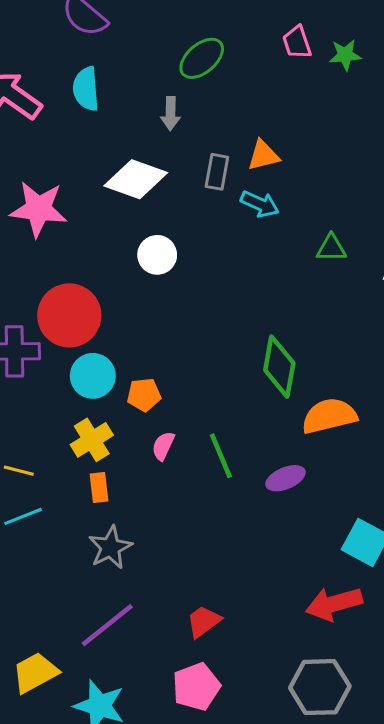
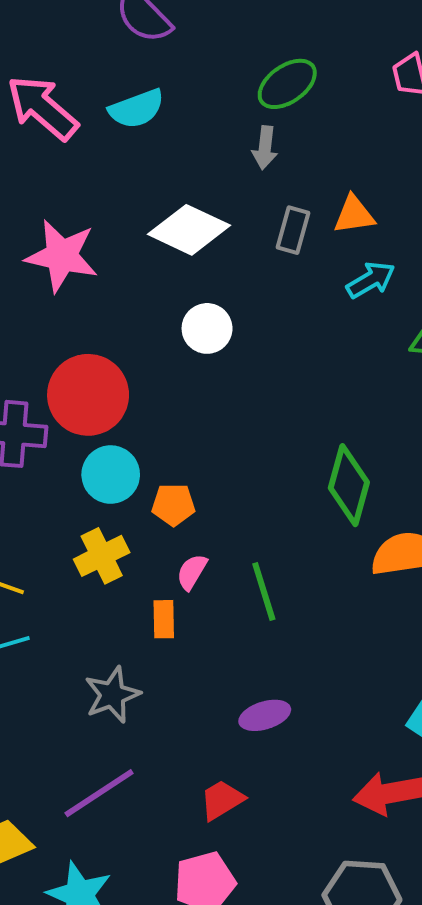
cyan semicircle: (86, 89) -> (137, 109), turned -111
gray arrow: (170, 114) -> (265, 148), moved
cyan arrow: (260, 204) -> (371, 280), moved, turned -60
purple ellipse: (286, 478) -> (265, 715), moved
orange rectangle: (99, 488) -> (164, 619), moved

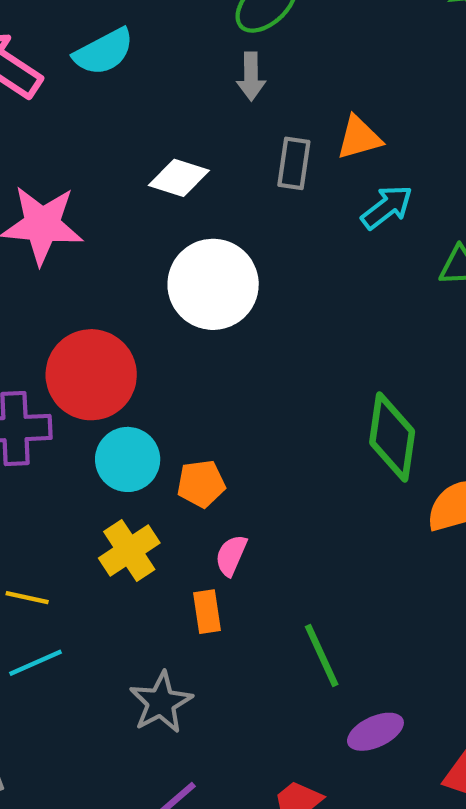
white diamond: (189, 230) -> (179, 178), size x0.7
white circle: (207, 328) -> (213, 284), size x1.6
green line: (264, 591) -> (322, 656), moved
purple ellipse: (265, 715) -> (375, 732), moved

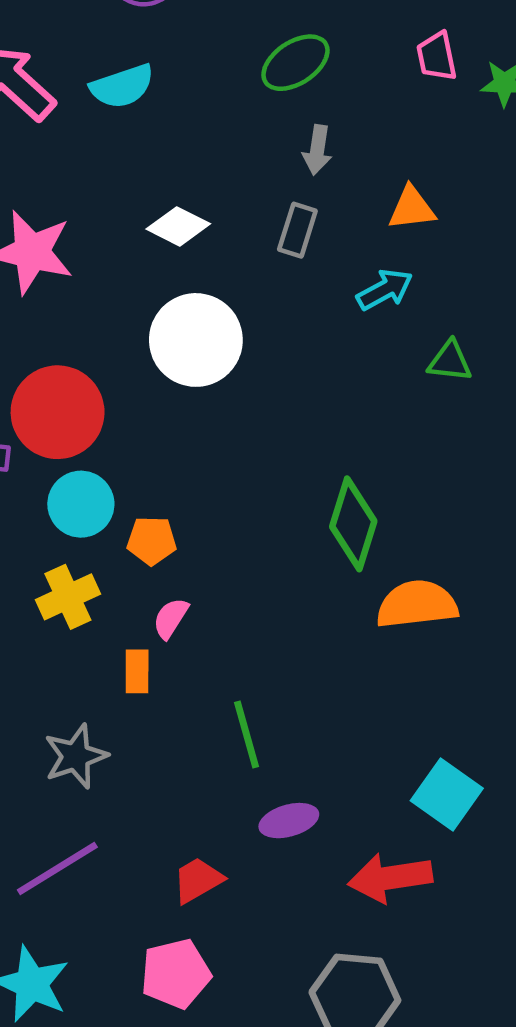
gray arrow: (251, 76) -> (317, 150), moved
orange triangle: (359, 138) -> (412, 208), moved

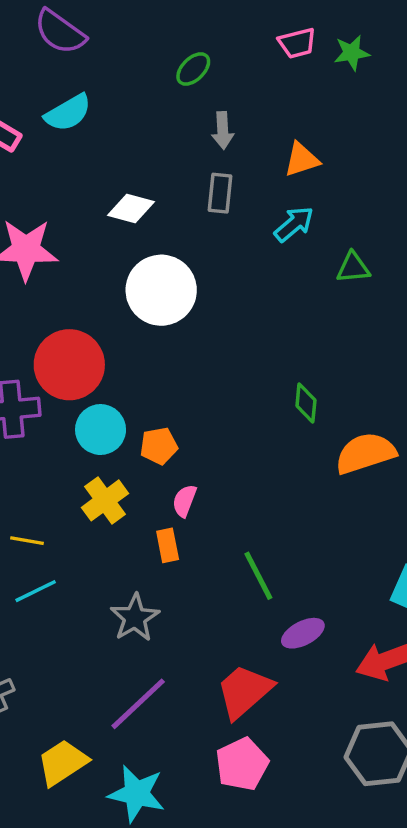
pink trapezoid: (437, 56) -> (297, 43), turned -81
green ellipse: (295, 63) -> (193, 69), size x0.7
green diamond: (353, 524) -> (306, 403), size x0.6
red trapezoid: (198, 880) -> (244, 691), size x1.5

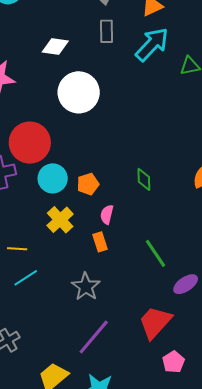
cyan arrow: (294, 224) -> (152, 44), size x1.5
green diamond: (306, 403) -> (144, 179), moved
pink pentagon: (242, 764) -> (173, 362), moved, size x0.7

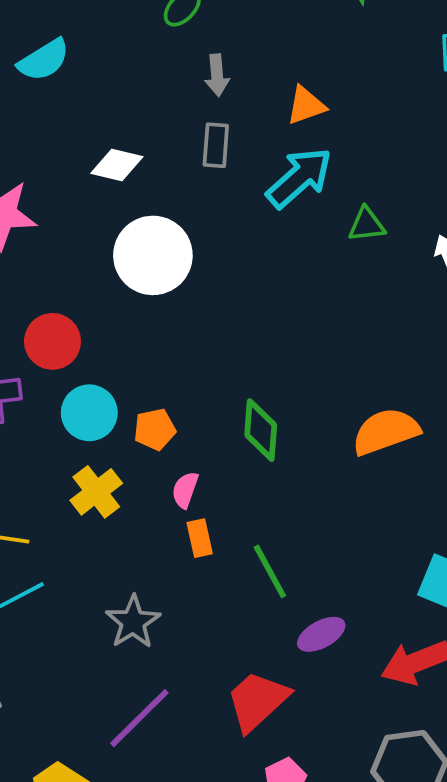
red circle: (30, 143) -> (52, 341), size x0.7
green diamond: (144, 179) -> (261, 430), size x1.4
orange rectangle: (100, 242) -> (200, 538), moved

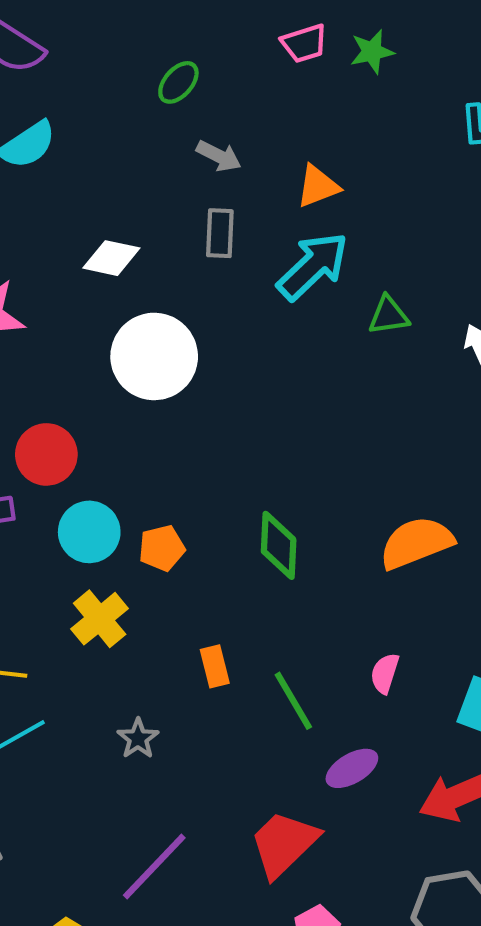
gray arrow: (217, 75) -> (219, 156), turned -57
pink semicircle: (185, 490) -> (385, 673), moved
gray star: (133, 622) -> (138, 738), moved, size x0.7

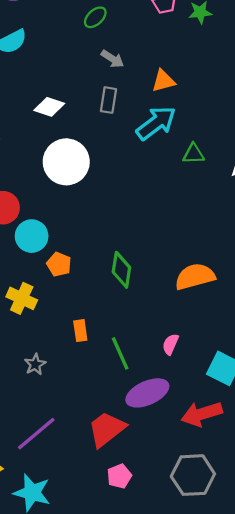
cyan circle: (89, 532) -> (32, 236), moved
orange pentagon: (162, 548) -> (59, 264), turned 30
yellow cross: (100, 619) -> (22, 298), turned -32
purple ellipse: (352, 768) -> (147, 393), size x1.5

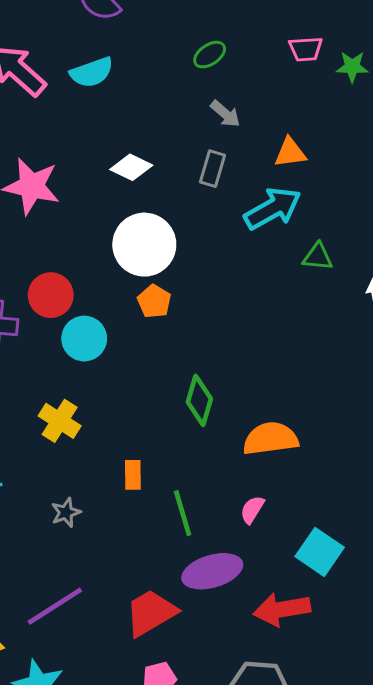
orange pentagon: (59, 264) -> (154, 301), moved
orange semicircle: (195, 277) -> (271, 439), moved

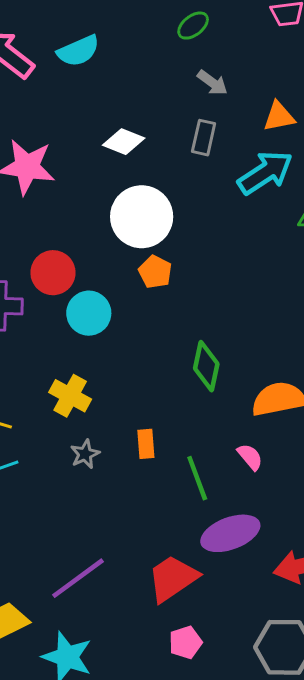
pink semicircle: (252, 510) -> (250, 457), moved, turned 112
gray star: (66, 512) -> (85, 454), moved

